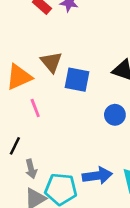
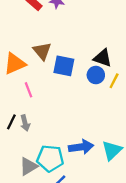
blue circle: (115, 115) -> (96, 75), moved
gray arrow: (31, 169) -> (25, 123), moved

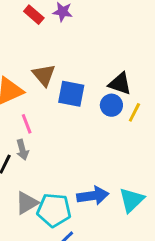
gray arrow: (25, 123) -> (22, 150), moved
gray triangle: (28, 166) -> (27, 203), moved

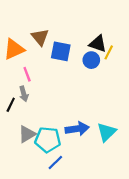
yellow line: (134, 112) -> (109, 52), moved

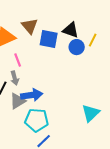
black triangle: (98, 44) -> (71, 30), moved
blue arrow: (77, 129) -> (32, 95), moved
gray triangle: (27, 134) -> (18, 101), moved

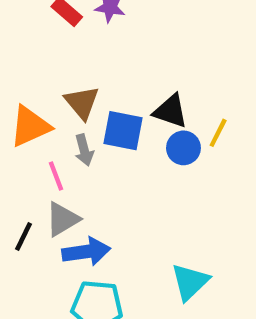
gray arrow: (15, 78) -> (84, 150), moved
gray triangle: (18, 101) -> (62, 219), moved
cyan triangle: (91, 113) -> (190, 282), moved

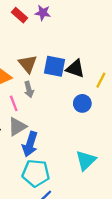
blue square: (123, 131) -> (54, 66), moved
blue circle: (183, 148) -> (82, 103), moved
blue arrow: (86, 252) -> (30, 144), turned 115

